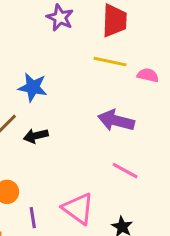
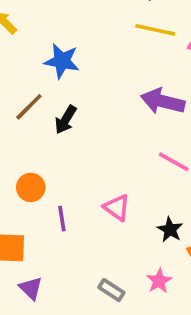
black arrow: (36, 136) -> (66, 120), turned -45
pink triangle: (78, 209) -> (117, 208), size x0.7

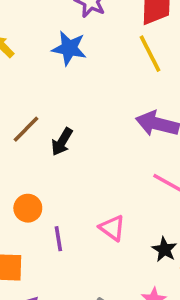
yellow line: (155, 30) -> (150, 54), turned 51
blue star: (62, 61) -> (69, 48), moved

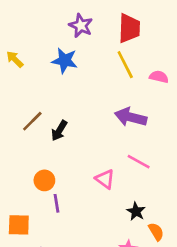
orange circle: (28, 208) -> (44, 180), moved
pink triangle: (112, 228) -> (105, 179), moved

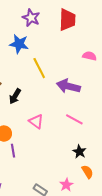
yellow line: (125, 65) -> (39, 68), moved
pink triangle: (105, 179) -> (36, 121), moved
black star: (136, 211) -> (79, 152), moved

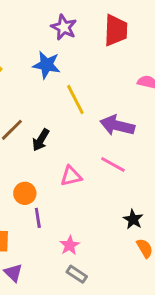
pink line: (74, 119) -> (113, 164), moved
pink triangle: (36, 121) -> (71, 176), turned -49
pink star: (66, 185) -> (70, 245), moved

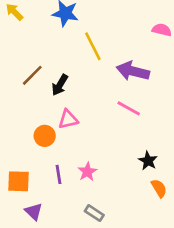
pink triangle: (71, 176) -> (68, 119), moved
purple line: (38, 218) -> (58, 174), moved
pink star: (70, 245) -> (87, 172), moved

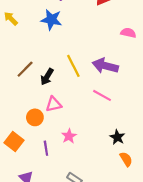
yellow line: (93, 46) -> (73, 66), moved
pink star: (87, 172) -> (69, 136), moved
orange square: (18, 181) -> (14, 142), moved, turned 36

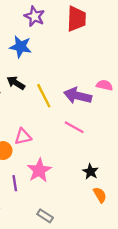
pink semicircle: (128, 33) -> (105, 85), moved
black arrow: (47, 77) -> (16, 83), moved, turned 91
pink star: (69, 136) -> (39, 170), size x1.5

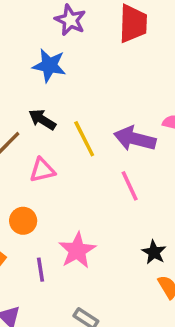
pink line: (74, 127) -> (130, 186), turned 36
pink triangle: (23, 137) -> (42, 170), moved

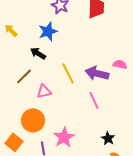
blue star: (49, 65) -> (48, 31), turned -30
black arrow: (42, 120) -> (38, 53), moved
orange circle: (23, 221) -> (33, 120), size x1.5

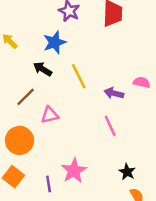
yellow line: (68, 73) -> (79, 76), moved
purple arrow: (97, 73) -> (114, 93), size x0.7
orange circle: (33, 120) -> (20, 140), moved

